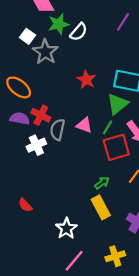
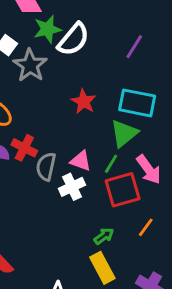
purple line: (123, 22) -> (134, 47), moved
white semicircle: (79, 32) -> (73, 39), size x1.4
white cross: (36, 145) -> (72, 187), moved

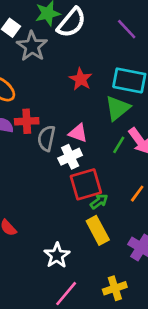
purple line: (134, 47) -> (127, 29), turned -75
red cross: (24, 148) -> (27, 121), turned -30
green line: (111, 164) -> (119, 145), moved
red square: (123, 190) -> (86, 184), moved

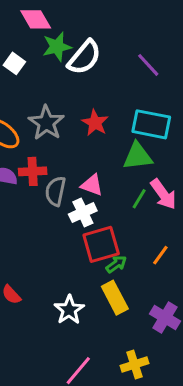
gray star: (32, 46) -> (46, 123), moved
green triangle: (117, 108) -> (138, 156), turned 32
white star: (57, 255) -> (69, 310), moved

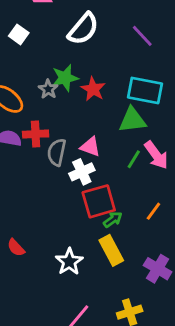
green star: (57, 47) -> (65, 78), moved
gray star: (46, 123) -> (48, 89), size x0.6

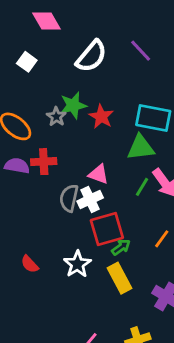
purple line: (142, 36) -> (141, 51), moved
gray semicircle: (57, 152) -> (69, 198), moved
red semicircle: (16, 248) -> (30, 264), moved
white star: (69, 262) -> (77, 264), moved

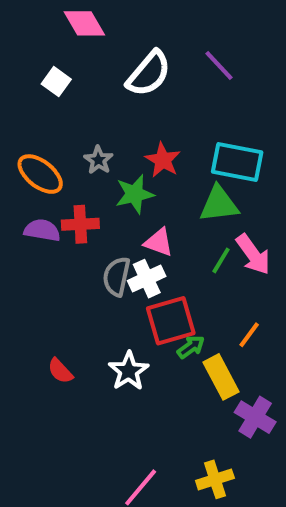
green star: (73, 105) -> (135, 194), moved
yellow rectangle: (120, 278) -> (221, 377), moved

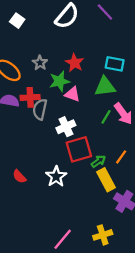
cyan rectangle: (237, 162) -> (115, 64), size x0.7
pink triangle: (159, 242) -> (72, 94), moved
gray semicircle: (117, 277) -> (40, 109), moved
green arrow: (191, 347) -> (98, 161), moved

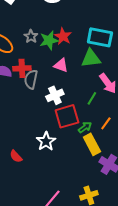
cyan rectangle: (115, 64) -> (100, 37), size x1.4
green star: (59, 81) -> (49, 40), moved
green line: (106, 117) -> (92, 98), moved
red semicircle: (19, 176) -> (16, 156), moved

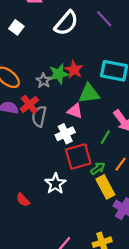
gray star: (31, 36) -> (44, 81), moved
green triangle: (91, 58) -> (89, 94), moved
pink triangle: (61, 65) -> (75, 111), moved
red cross: (22, 68) -> (29, 104), turned -36

